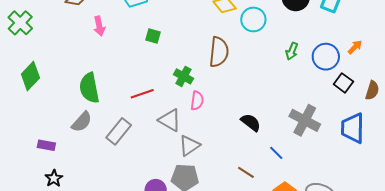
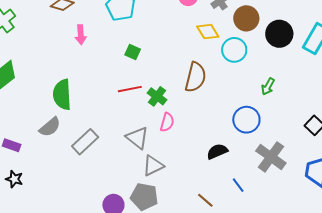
blue circle: (326, 57) -> (246, 120), moved
red line: (142, 94) -> (130, 89), moved
black semicircle: (251, 122) -> (217, 151), turned -70
black star: (54, 178) -> (14, 179), turned -30

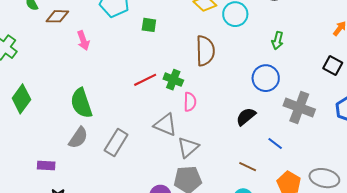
green square: (133, 52) -> (149, 25), moved

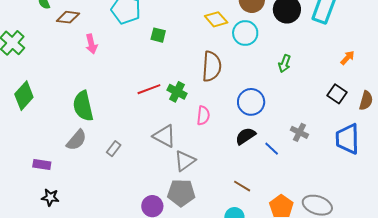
blue circle: (266, 78) -> (251, 102), moved
pink semicircle: (190, 102) -> (203, 116), moved
gray cross: (299, 107) -> (299, 132), size x0.6
gray rectangle: (116, 142) -> (114, 149), size x0.6
blue line: (275, 143) -> (272, 149), moved

